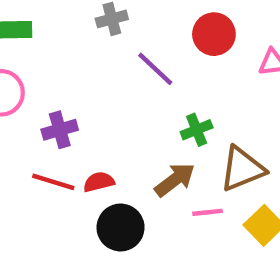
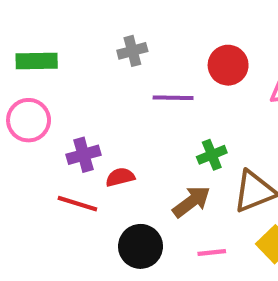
purple line: (155, 69) -> (173, 98), turned -42
red semicircle: (99, 182) -> (120, 177), moved
pink line: (207, 212) -> (212, 252), moved

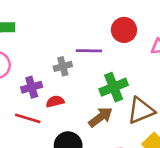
gray cross: (132, 51) -> (63, 66), moved
green cross: (212, 155) -> (114, 87), size x1.5

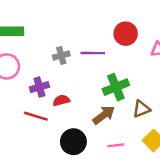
gray cross: (63, 66) -> (61, 56), moved
brown triangle: (141, 111) -> (141, 109), size x0.7

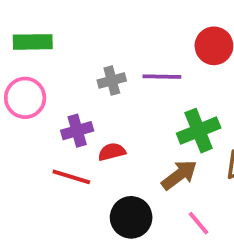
pink line: (116, 145) -> (199, 223), turned 56

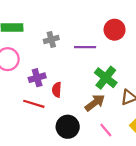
gray cross: (112, 80) -> (51, 40), moved
green cross: (199, 131) -> (106, 78), turned -30
red semicircle: (112, 152) -> (57, 90), turned -72

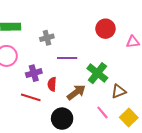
purple line: (85, 47) -> (67, 58), moved
brown arrow: (95, 103) -> (76, 92), moved
pink line: (106, 130) -> (102, 112), moved

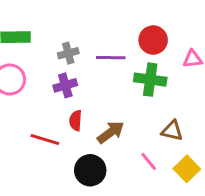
purple line: (67, 58) -> (111, 58), moved
purple cross: (34, 73) -> (65, 85), moved
green cross: (97, 73) -> (150, 80), moved, turned -30
brown triangle: (119, 91) -> (172, 131), turned 35

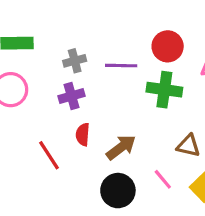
red line: (45, 140) -> (49, 155), turned 40
black circle: (90, 170) -> (118, 191), moved

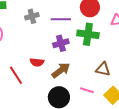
purple cross: (71, 96) -> (61, 43), moved
red semicircle: (83, 134) -> (37, 62), turned -88
pink line: (163, 179) -> (87, 90), turned -32

